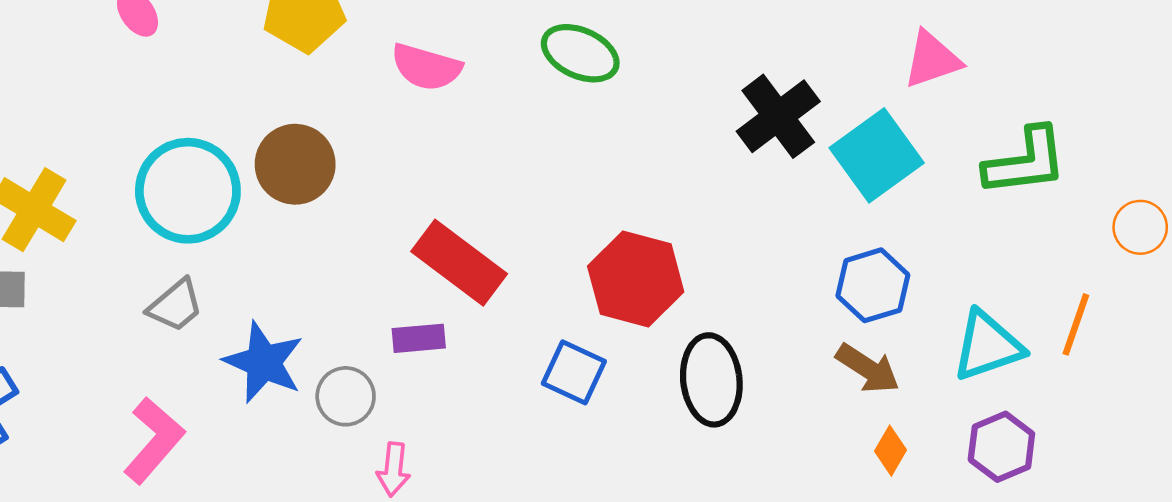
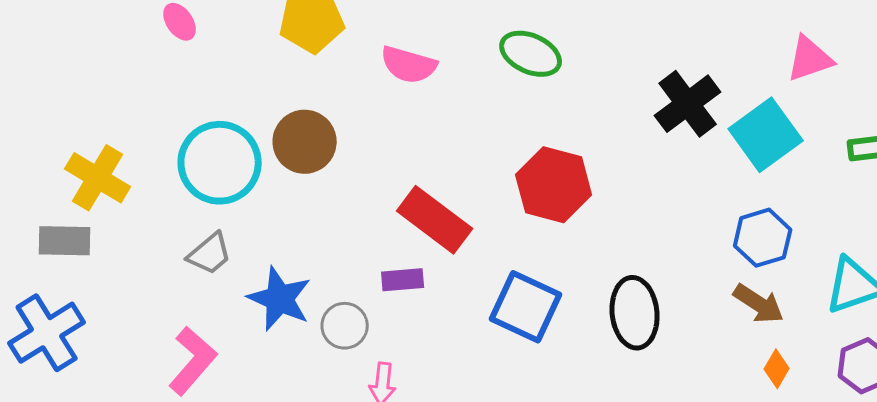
red hexagon: (636, 279) -> (554, 185), moved
blue square: (574, 372) -> (526, 307), size x1.4

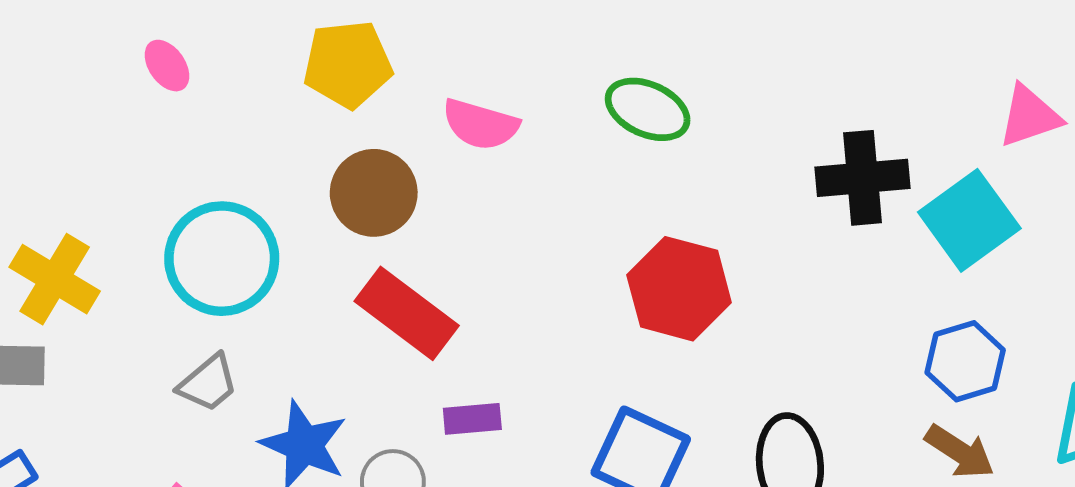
black cross: (688, 104) -> (863, 178), turned 32
brown circle: (305, 142) -> (374, 193), moved
red rectangle: (435, 220) -> (407, 313), moved

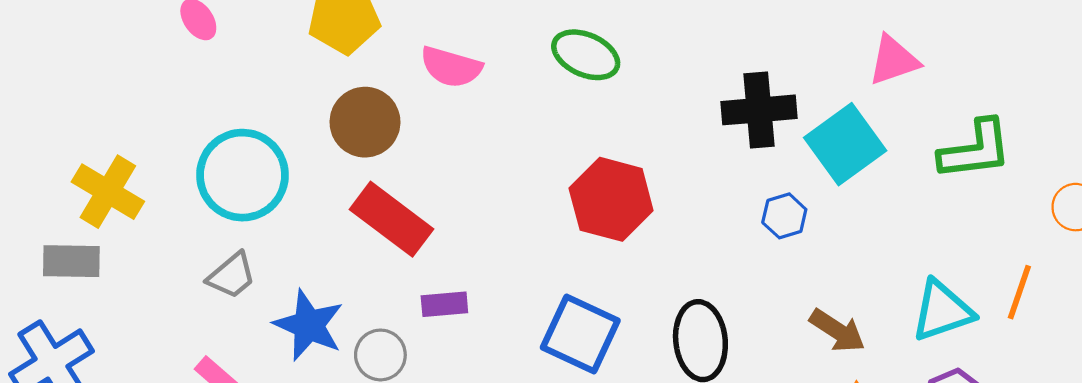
blue hexagon: (965, 361) -> (784, 216), moved, size x0.7

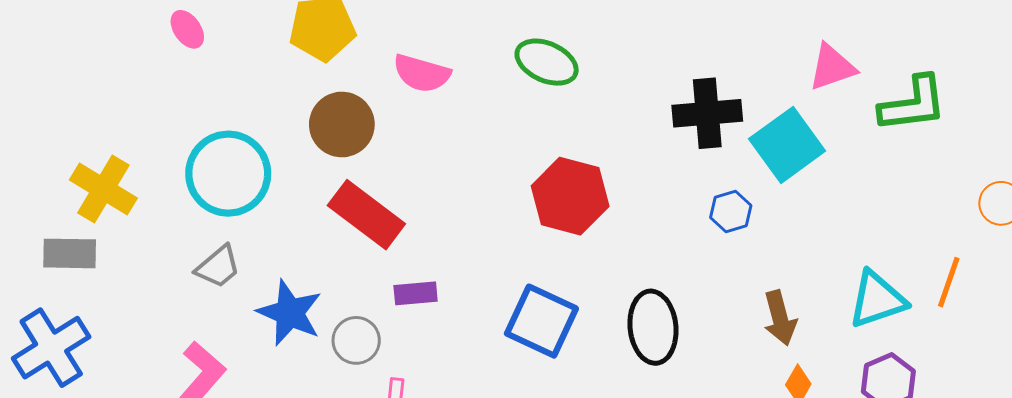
green L-shape: (975, 150) -> (913, 104), moved
brown arrow: (837, 331) -> (780, 318), turned 42

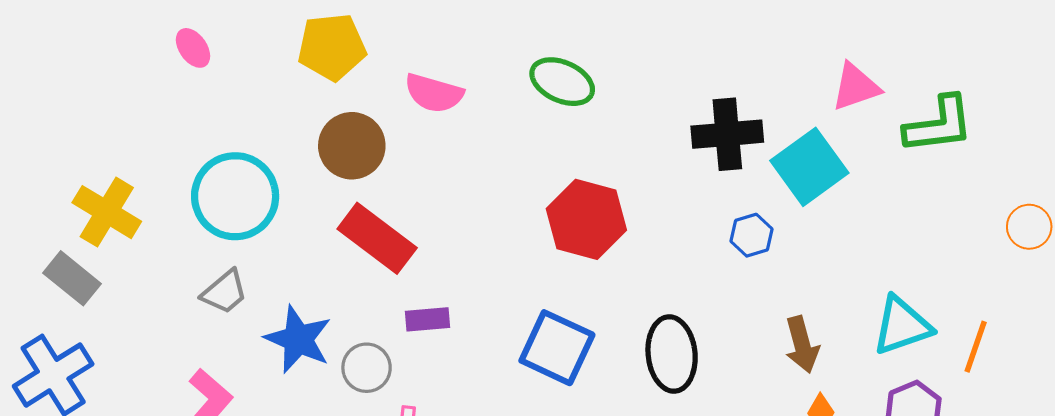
gray rectangle: (70, 253) -> (72, 278), turned 38
orange line: (949, 282) -> (976, 347), moved

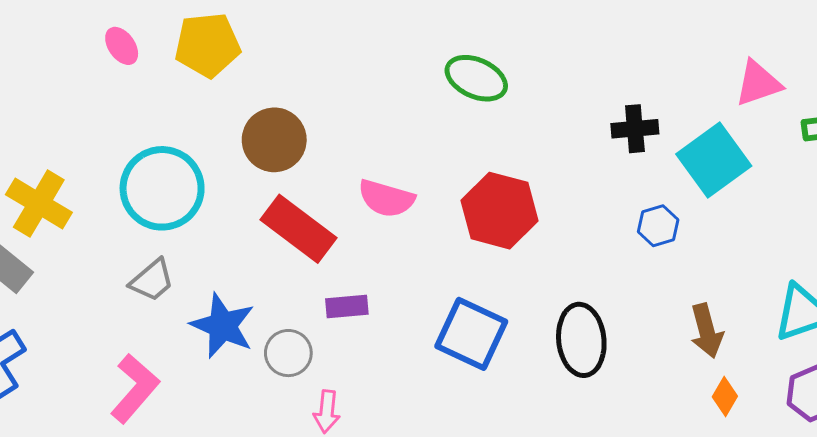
yellow pentagon: (332, 47) -> (208, 45), moved
pink semicircle: (434, 93) -> (386, 198), moved
black cross: (727, 134) -> (635, 129), size x0.7

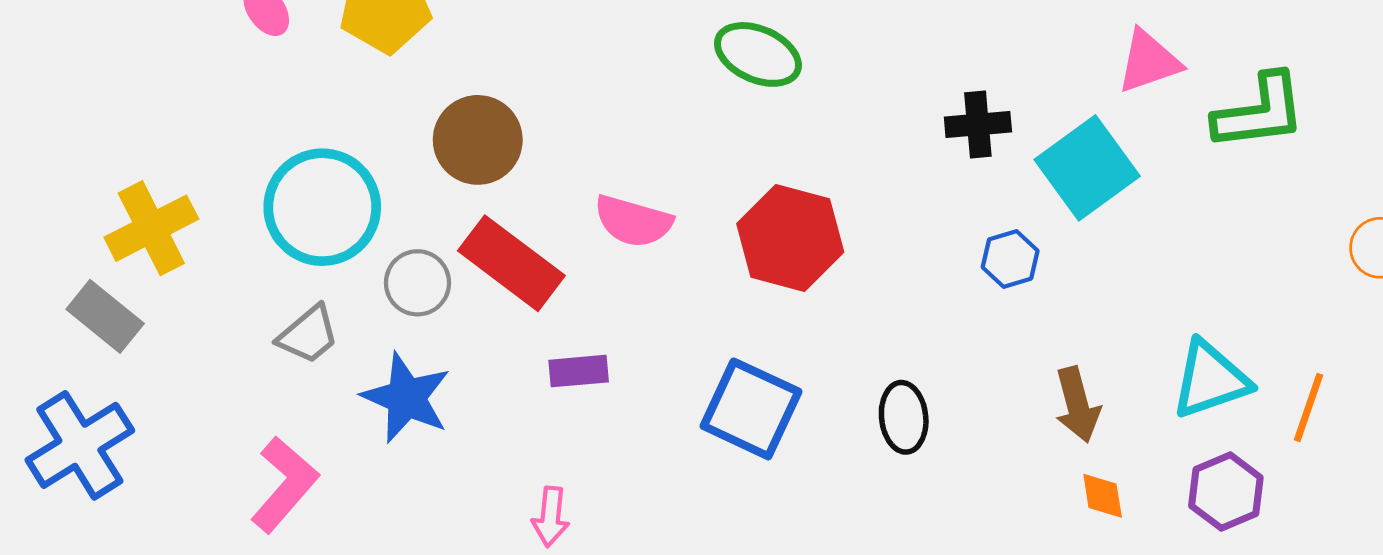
yellow cross: (39, 203) -> (151, 228), turned 32
black ellipse: (581, 340) -> (904, 417), size x0.7
gray circle: (288, 353) -> (417, 283), moved
orange diamond: (725, 396) -> (1103, 496), turned -39

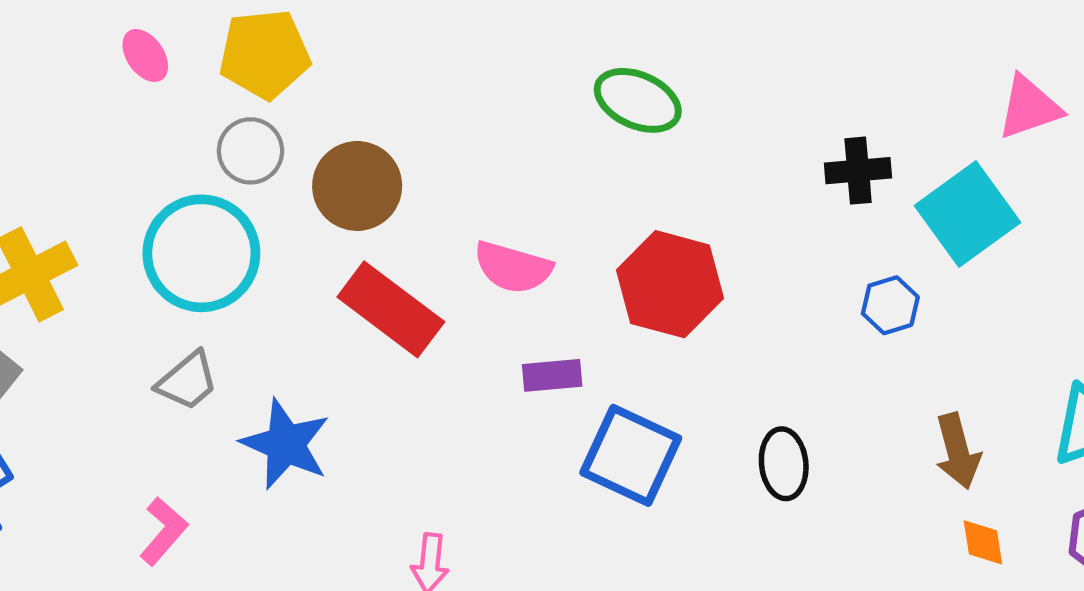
gray circle: (417, 283) -> (250, 151), moved
purple rectangle: (579, 371) -> (552, 375), moved
pink L-shape: (284, 485) -> (163, 531), size x0.7

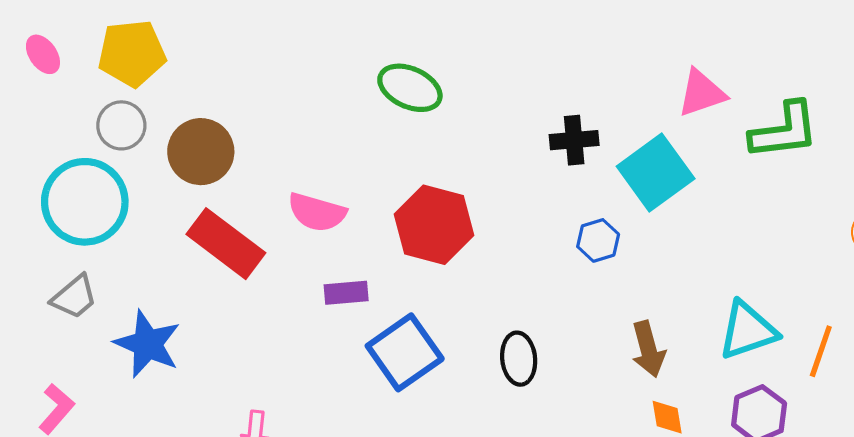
blue square: (631, 455) -> (405, 352), turned 30

